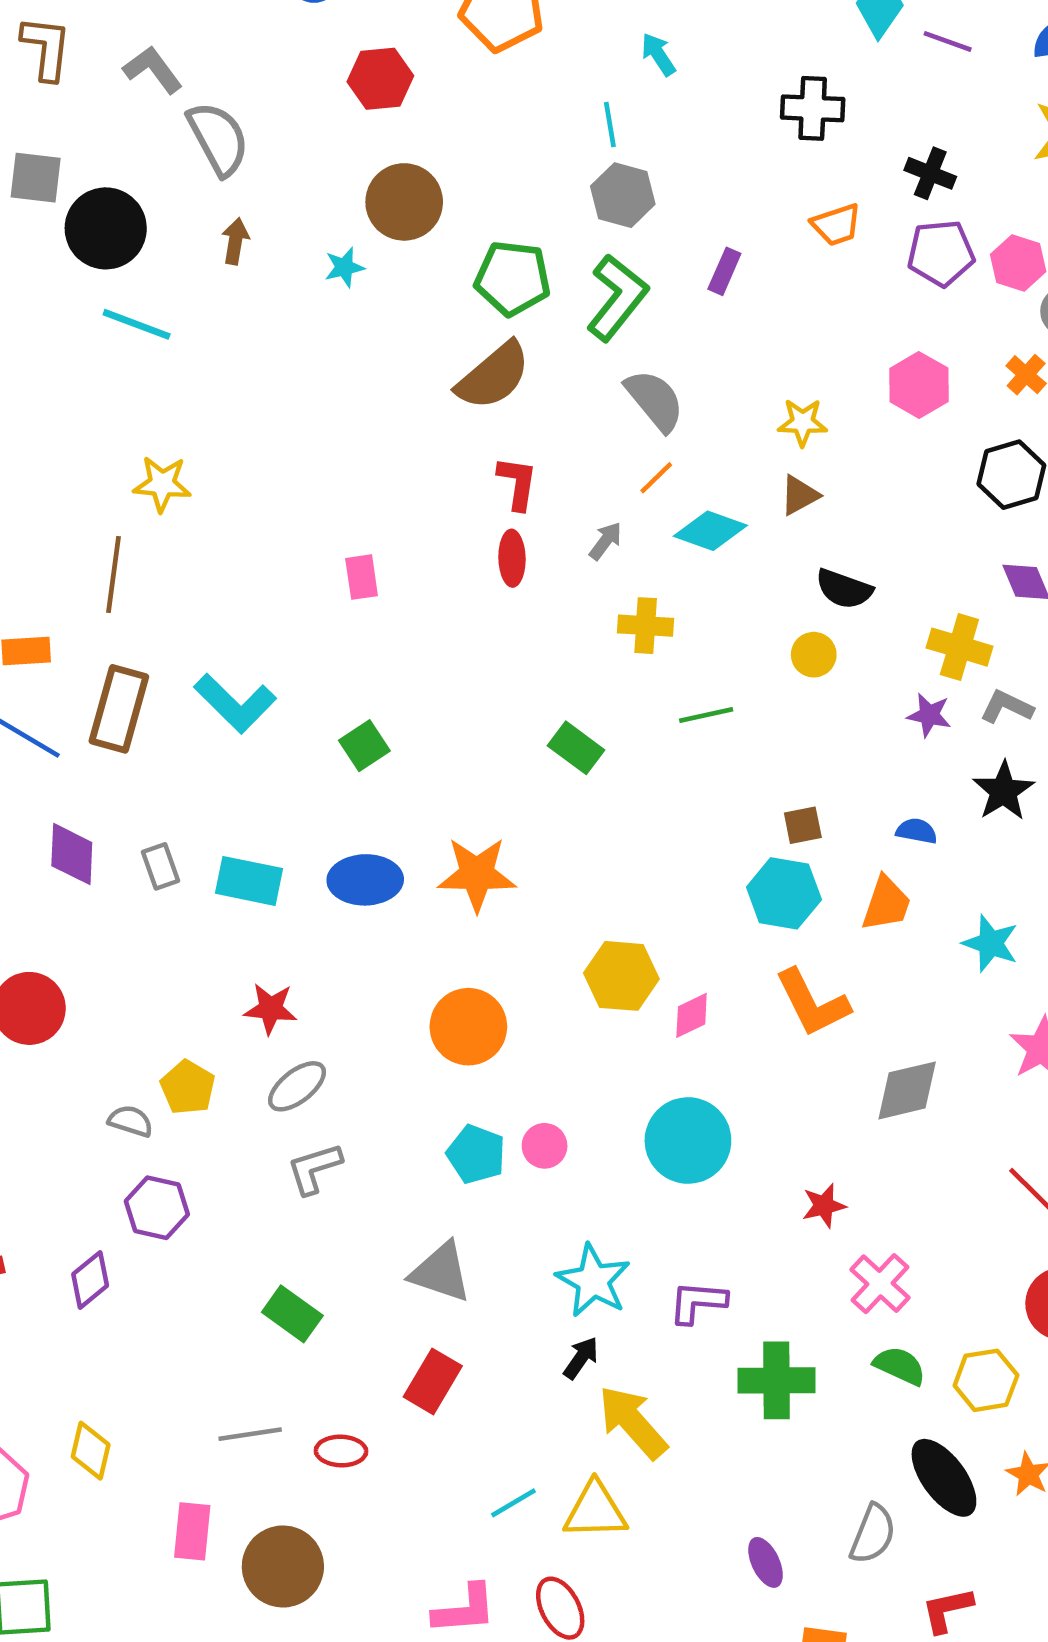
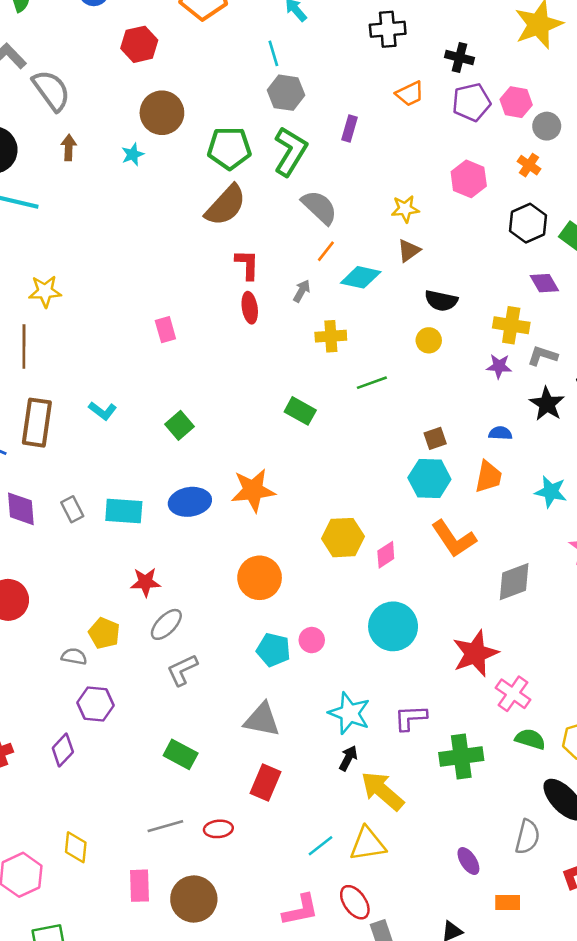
cyan L-shape: (235, 703) -> (103, 411), size x0.6
red star: (824, 1206) -> (475, 653), size x1.8

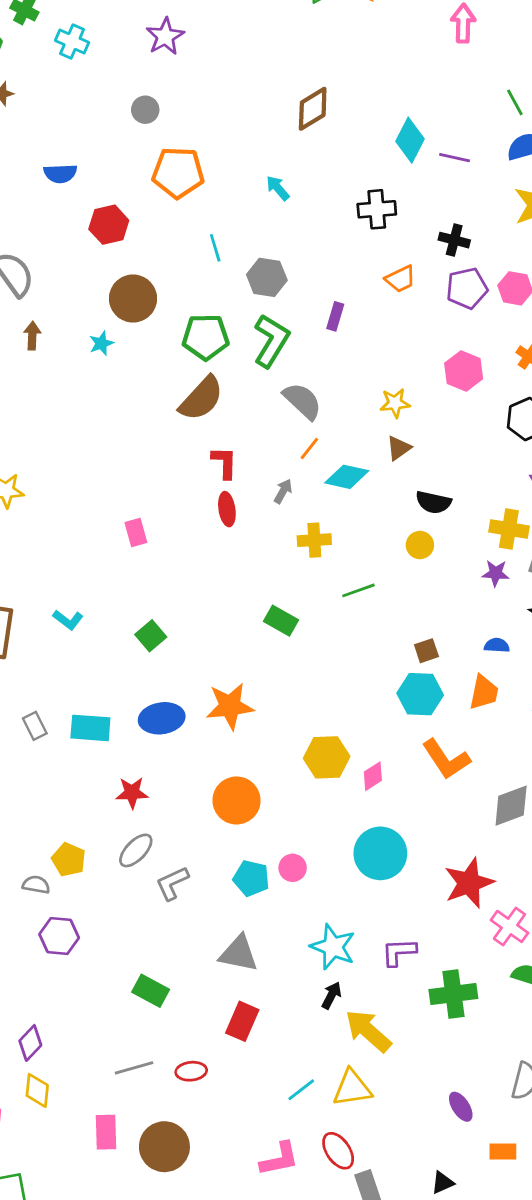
cyan line: (273, 53) -> (215, 248), moved
red star: (146, 582) -> (132, 793), moved
gray L-shape: (182, 670) -> (172, 883), moved
purple diamond: (63, 750) -> (30, 1043), moved

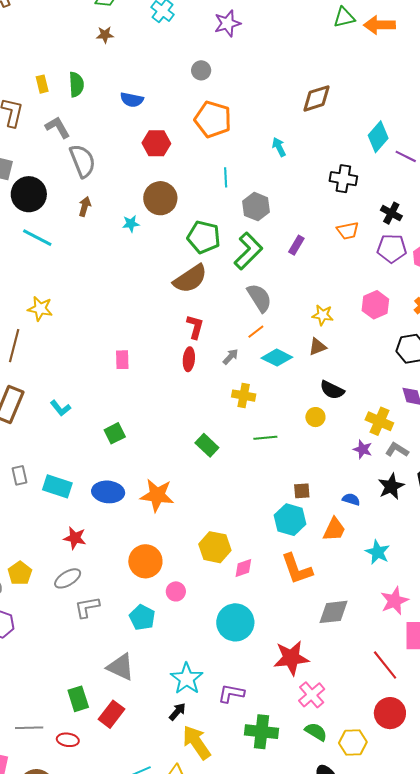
pink circle: (293, 868) -> (176, 591), moved
green rectangle: (151, 991) -> (78, 699), moved, turned 30

